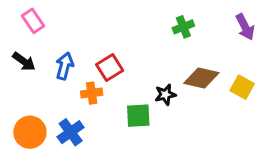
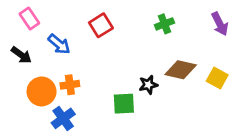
blue arrow: (65, 66) -> (59, 44), moved, turned 115
red square: (110, 67) -> (101, 25), moved
orange cross: (92, 93) -> (70, 85), moved
orange circle: (30, 132) -> (42, 91), moved

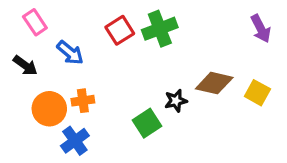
green cross: (164, 24) -> (160, 29), moved, size x1.5
green square: (124, 104) -> (147, 123), turned -30

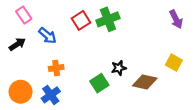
black arrow: (25, 65) -> (17, 44), turned -70
brown diamond: (214, 83) -> (145, 82), moved
orange circle: (49, 109) -> (21, 92), moved

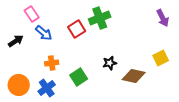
pink rectangle: (24, 15) -> (32, 14), moved
red square: (81, 20) -> (77, 29), moved
yellow square: (174, 63) -> (161, 58), turned 35
green square: (99, 83) -> (79, 77), moved

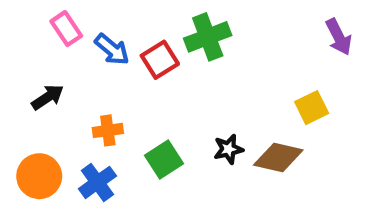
blue arrow: (44, 33) -> (112, 49), moved
black arrow: (16, 41) -> (48, 97), moved
yellow square: (161, 58) -> (312, 108), moved
black star: (110, 63) -> (228, 149), moved

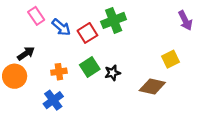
black star: (228, 149) -> (112, 73), moved
green square: (164, 160) -> (90, 67), moved
orange circle: (39, 176) -> (15, 76), moved

